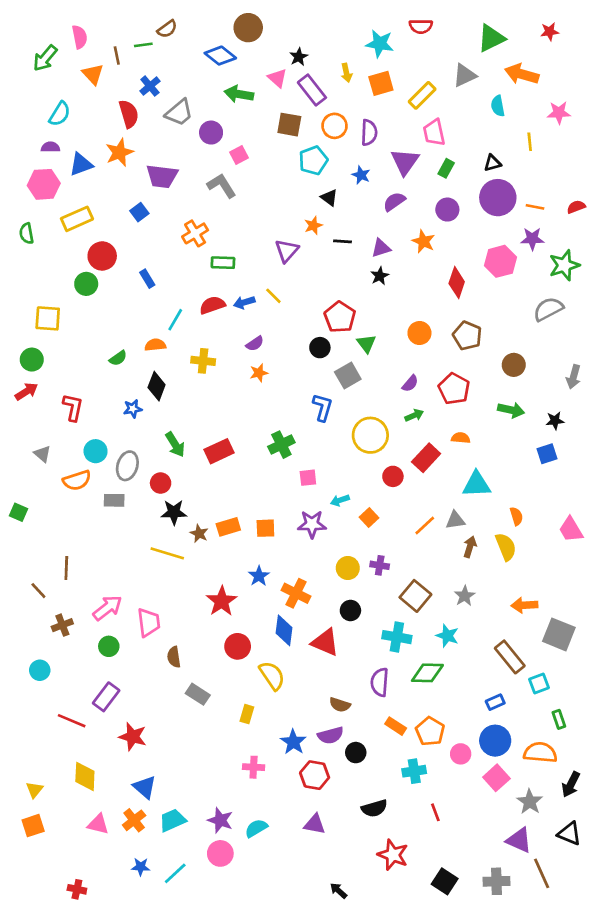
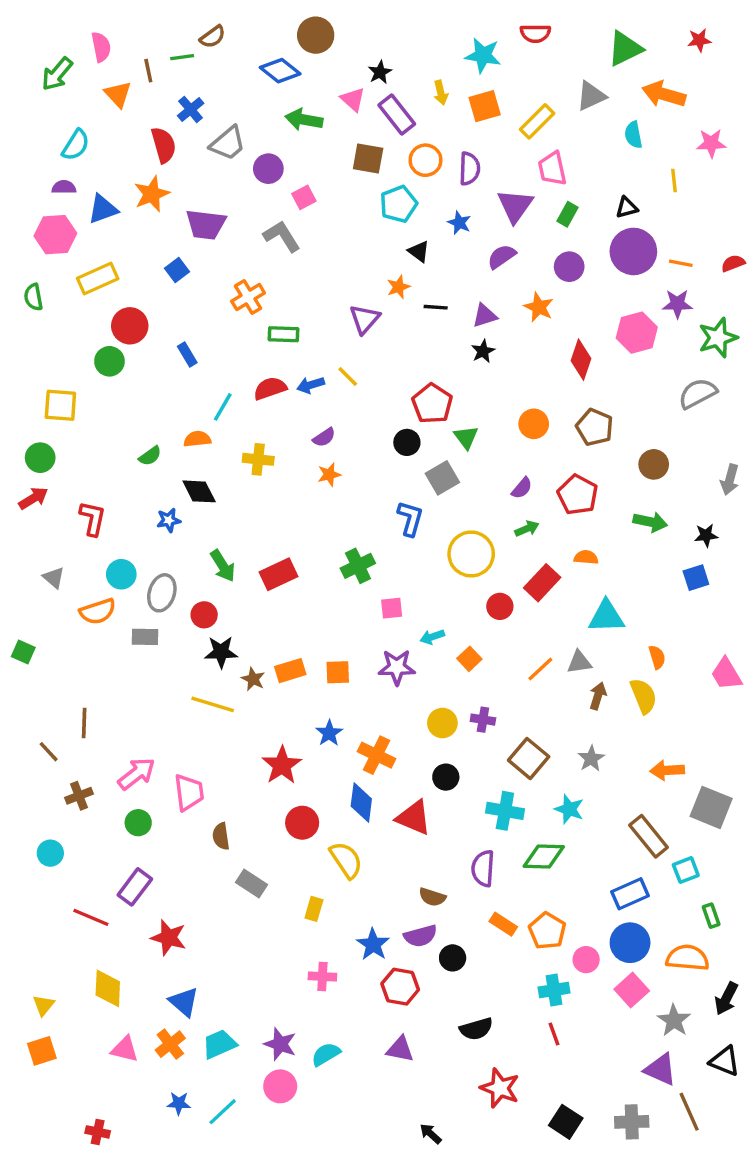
black diamond: (157, 386) -> (199, 491), turned -48
blue rectangle: (495, 702) -> (630, 894), size x1.5
cyan cross: (414, 771) -> (554, 990), moved

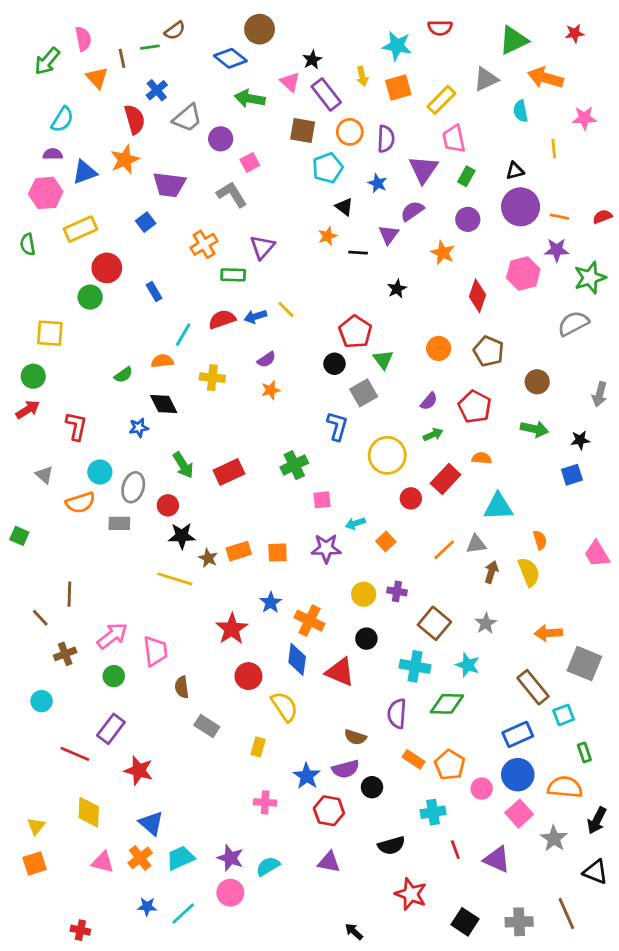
purple triangle: (485, 316) -> (389, 235), moved, turned -35
purple triangle: (365, 319) -> (262, 247), moved
cyan cross: (554, 990) -> (433, 812), moved
purple triangle: (660, 1069) -> (497, 859), moved

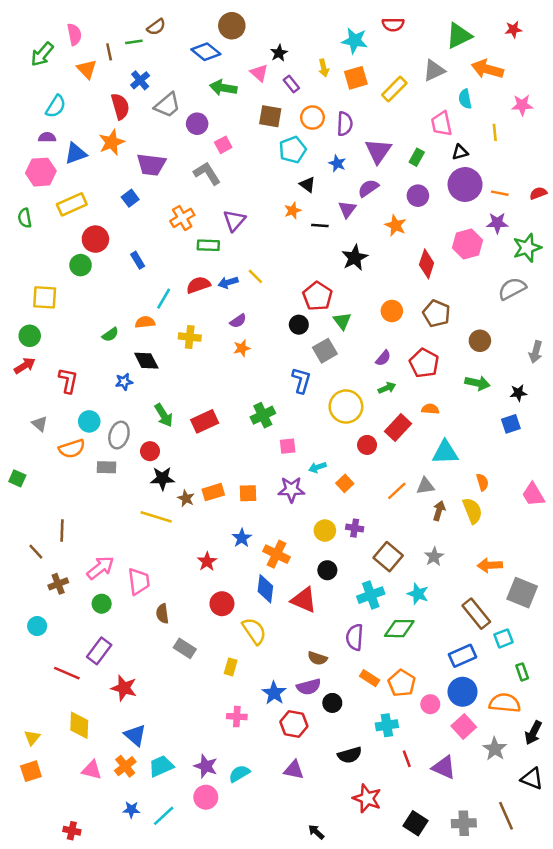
purple rectangle: (326, 94) -> (291, 84), size x0.6
pink trapezoid: (454, 139) -> (441, 124), moved
black star: (397, 289) -> (355, 258), size x1.5
red star: (232, 629) -> (207, 562), size x0.7
cyan cross: (415, 666) -> (371, 595), turned -30

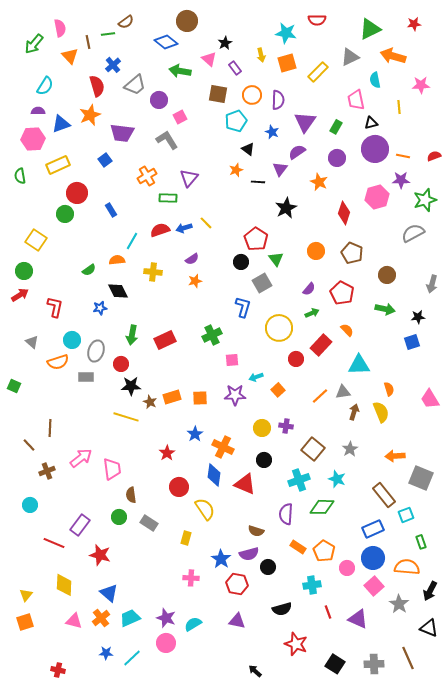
yellow square: (45, 297) -> (36, 240), turned 30
orange semicircle: (430, 409) -> (347, 330), turned 40
green arrow: (164, 415) -> (132, 335), turned 42
green circle: (102, 604) -> (119, 517), moved

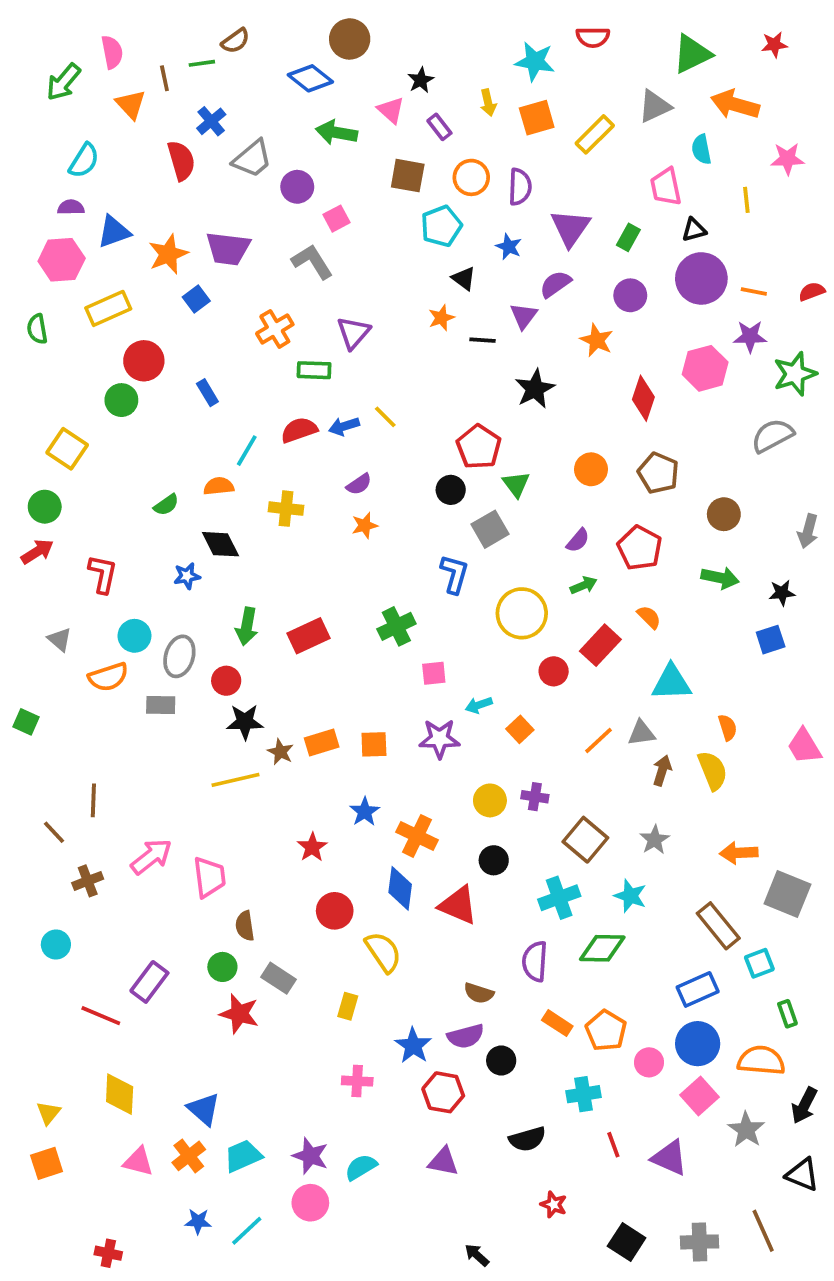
orange star: (90, 115) -> (168, 254), moved
yellow line: (126, 417) -> (236, 780), turned -30
red star: (100, 555) -> (239, 1014), moved
red star: (296, 644) -> (554, 1205), size x0.6

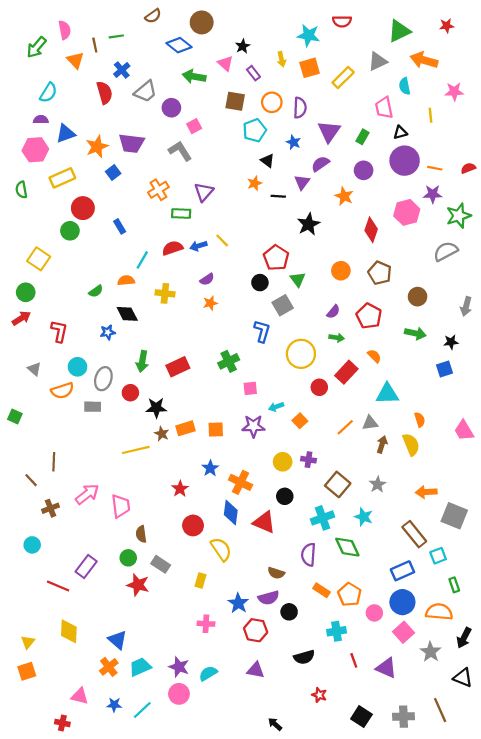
brown semicircle: (236, 41) -> (153, 16), moved
green arrow: (584, 585) -> (337, 338), turned 32
black star: (245, 722) -> (156, 408), moved
green diamond: (602, 948) -> (347, 547), turned 64
pink triangle: (138, 1162) -> (80, 696), moved

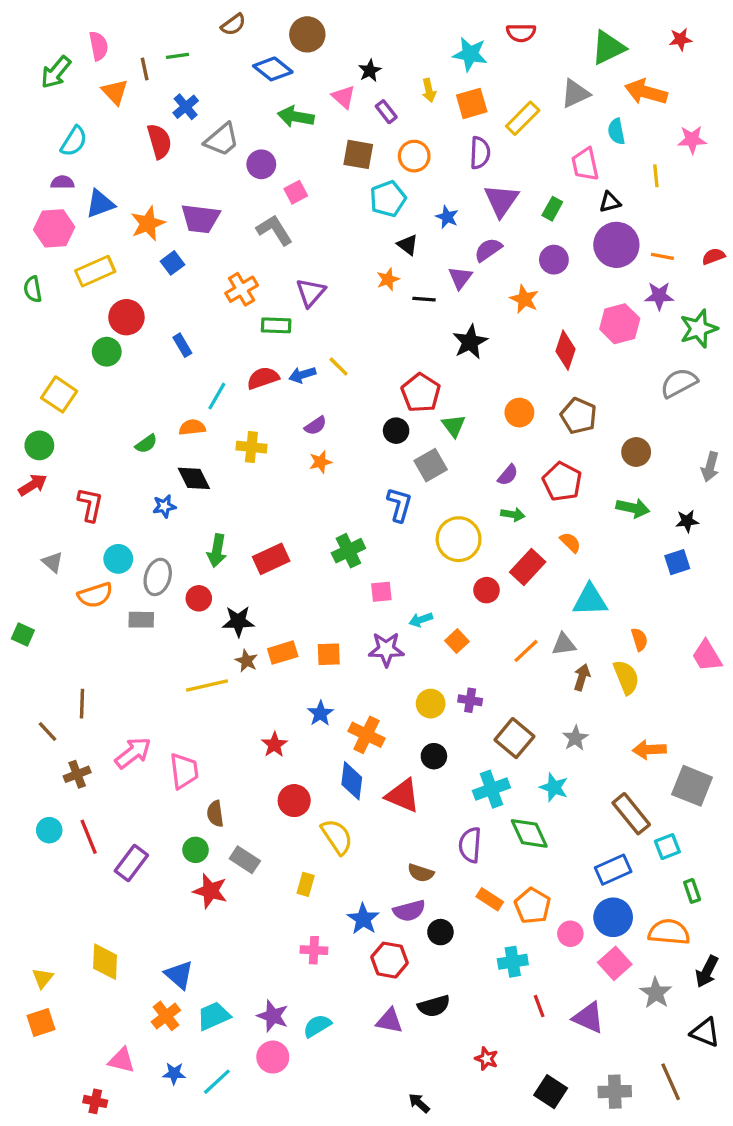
purple semicircle: (300, 108) -> (480, 153), moved
red line: (58, 586) -> (89, 837), moved, turned 45
black semicircle: (304, 657) -> (434, 1006), moved

